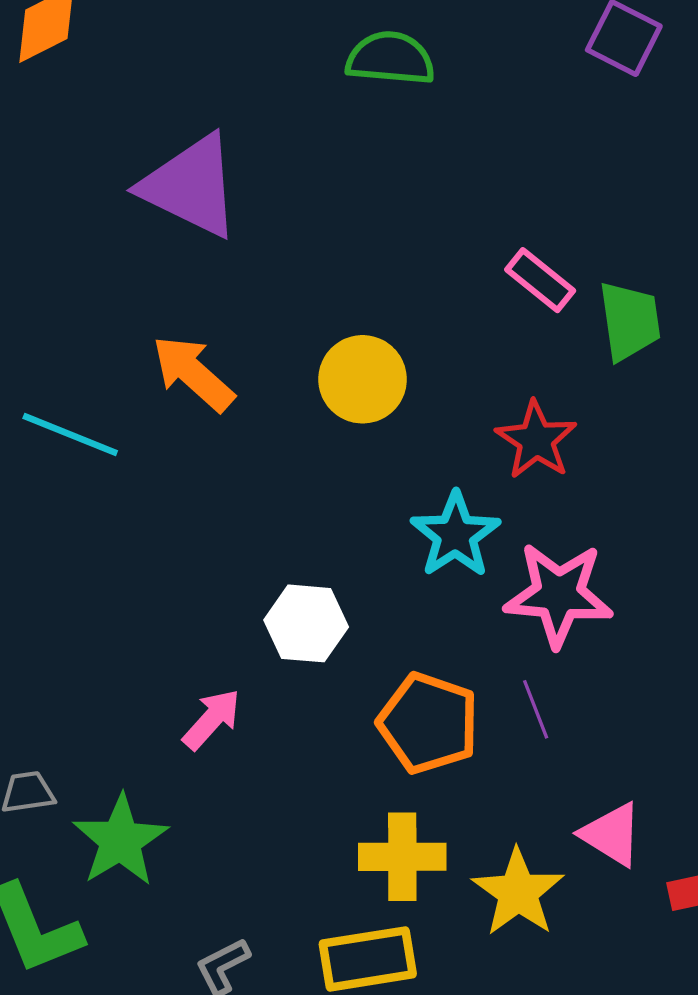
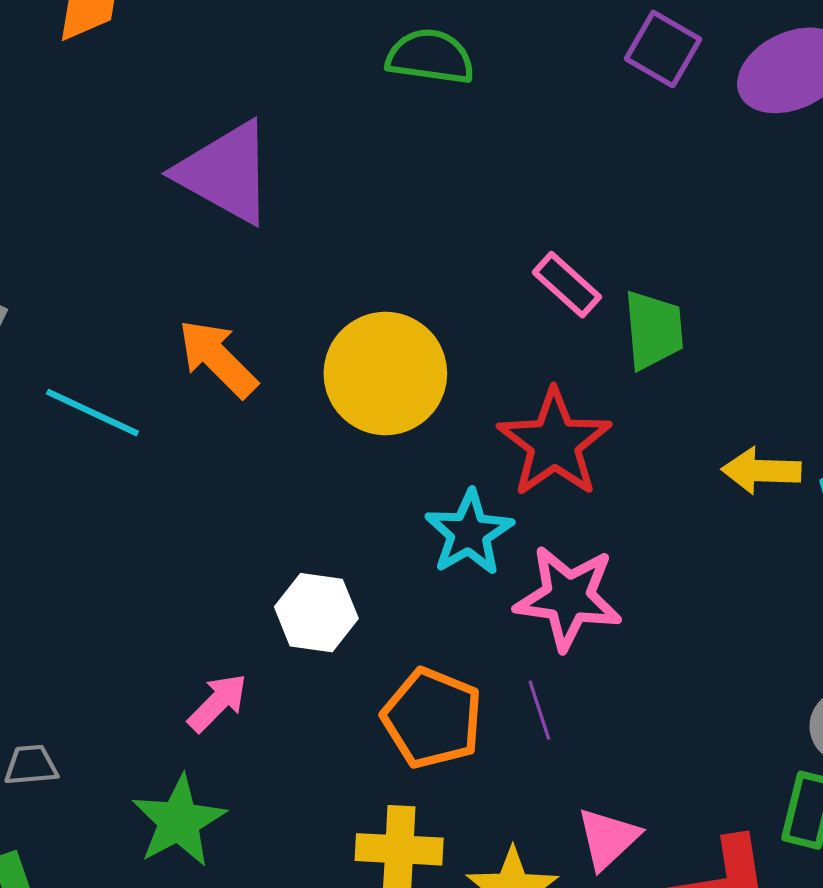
yellow circle: (363, 379) -> (385, 373), size x1.4
red star: (536, 440) -> (554, 443), size x1.4
pink triangle: (612, 834) -> (608, 838), turned 42
green star: (120, 840) -> (179, 821), moved

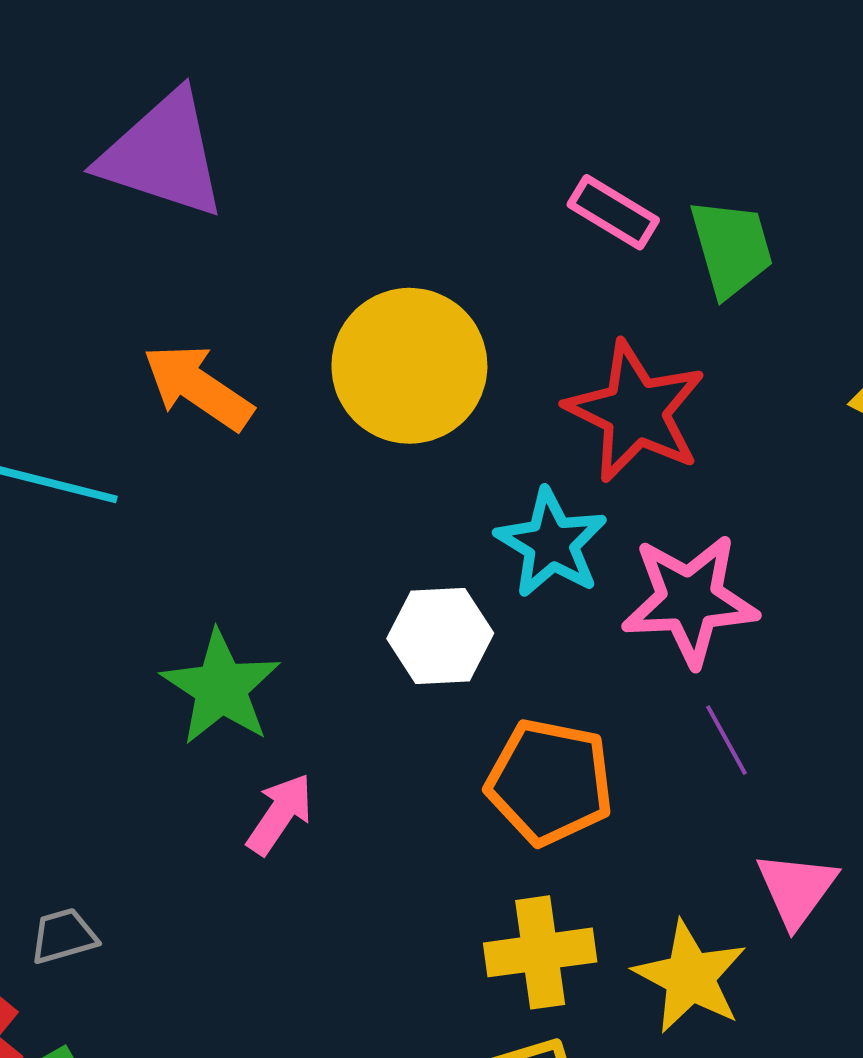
white hexagon: (316, 613) -> (440, 636), moved
purple line: (539, 710) -> (726, 740), moved
green star: (179, 821) -> (221, 688), moved

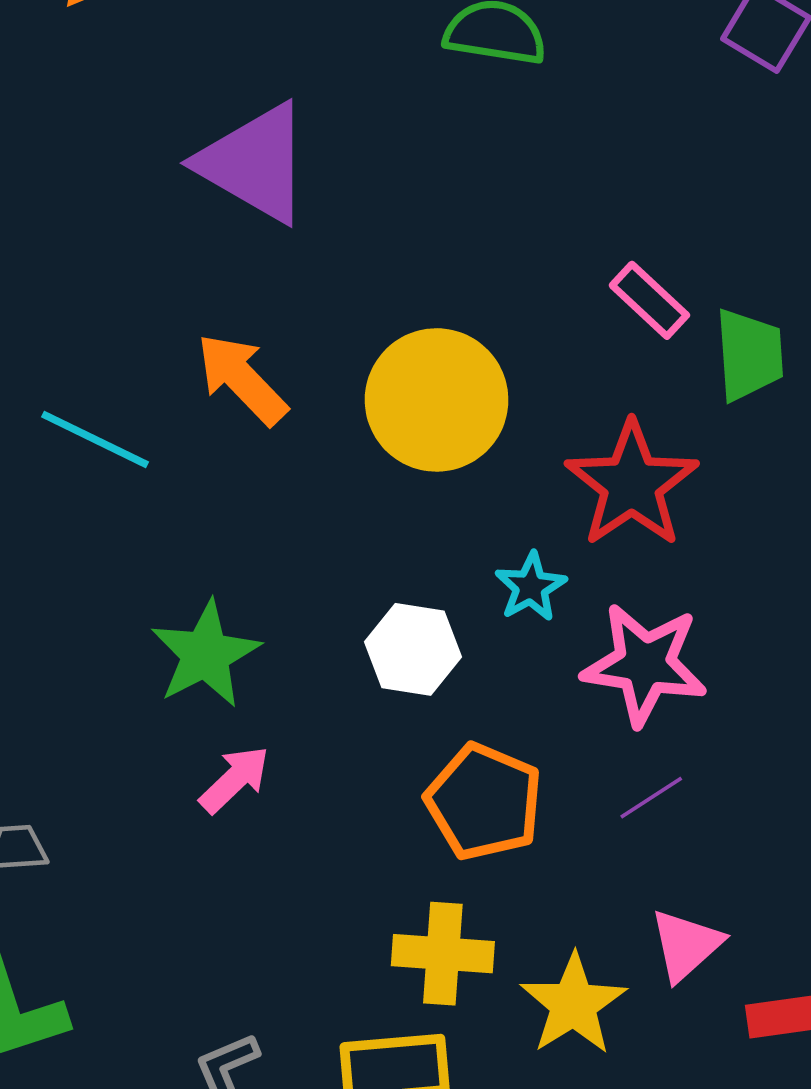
cyan star: (551, 543) -> (531, 587), size x0.7
purple line: (726, 740) -> (651, 798), turned 74

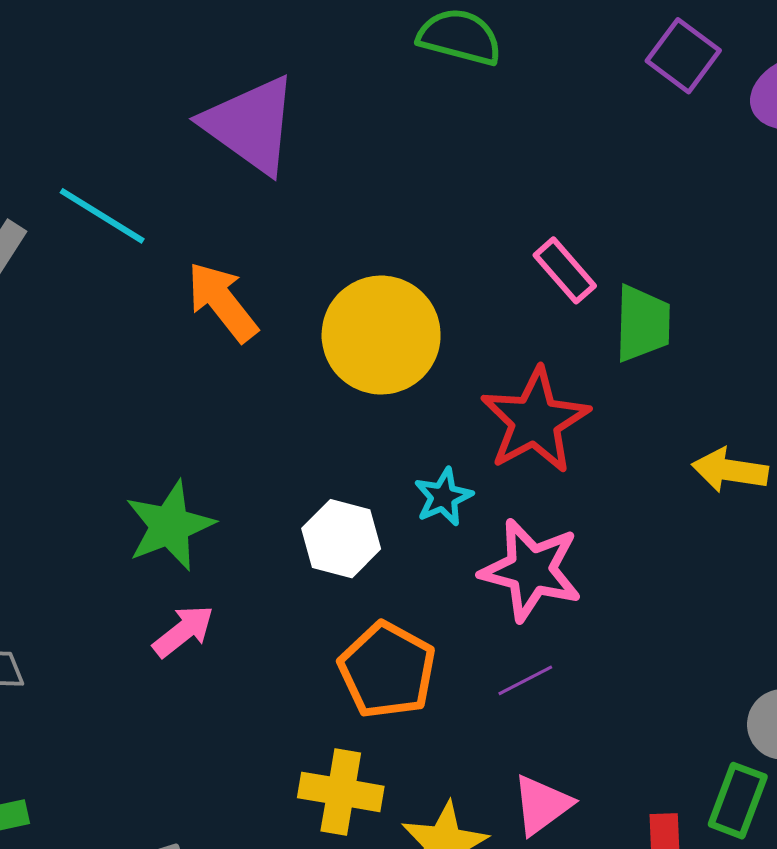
cyan line: (95, 439) -> (102, 216), moved

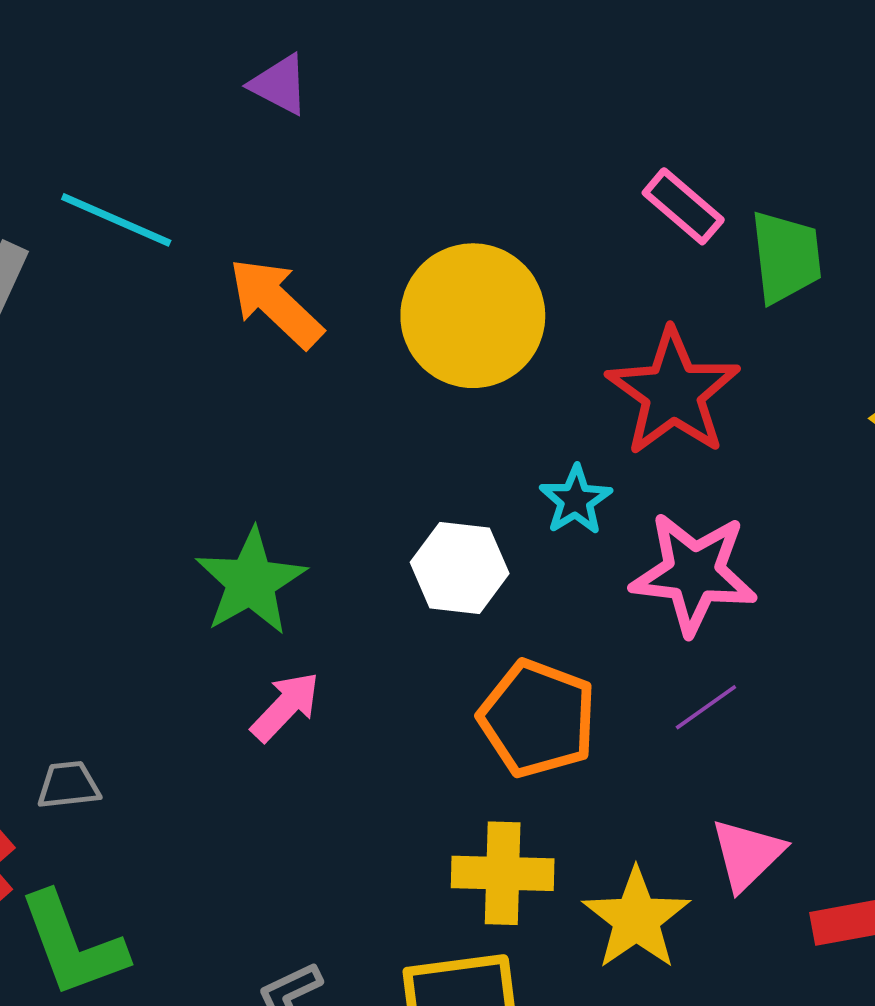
purple triangle: (251, 125) -> (279, 85), size x0.5

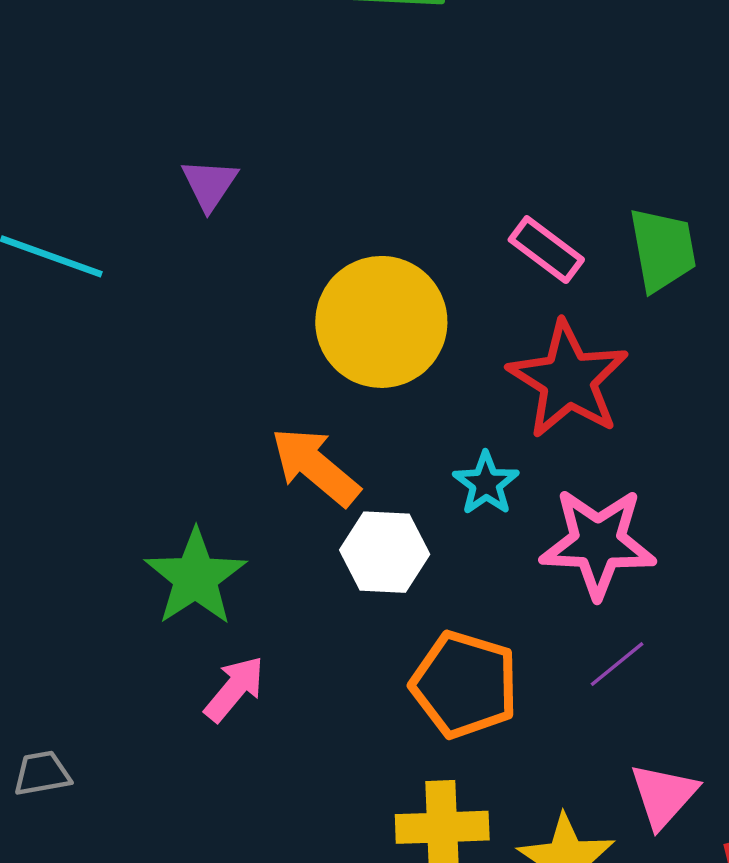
purple triangle: (279, 85) -> (209, 184), moved, turned 40
pink rectangle: (683, 206) -> (546, 250), moved
orange arrow: (276, 303) -> (315, 467), moved

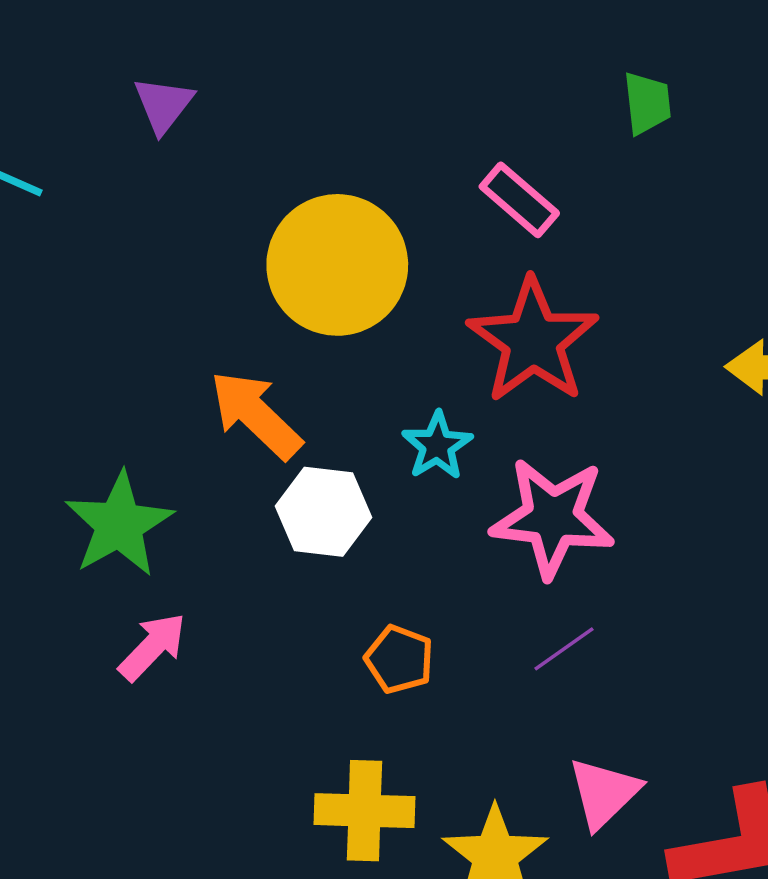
green trapezoid: (663, 250) -> (647, 103), moved, size x0.7
orange pentagon: (465, 684) -> (399, 659), size x0.6

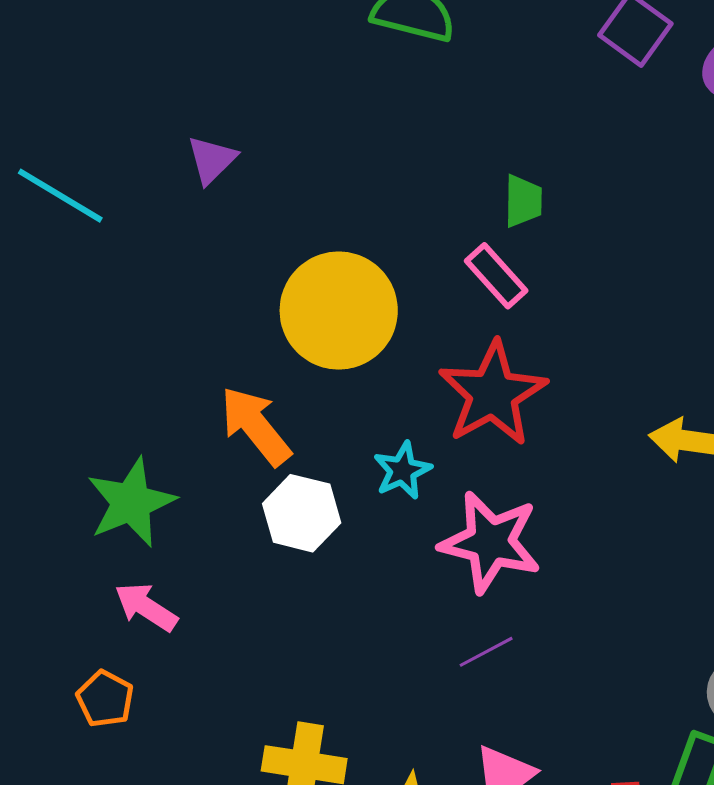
green trapezoid: (647, 103) -> (523, 201), moved
pink arrow: (152, 647) -> (146, 607), turned -108
orange pentagon: (399, 659) -> (105, 699), moved

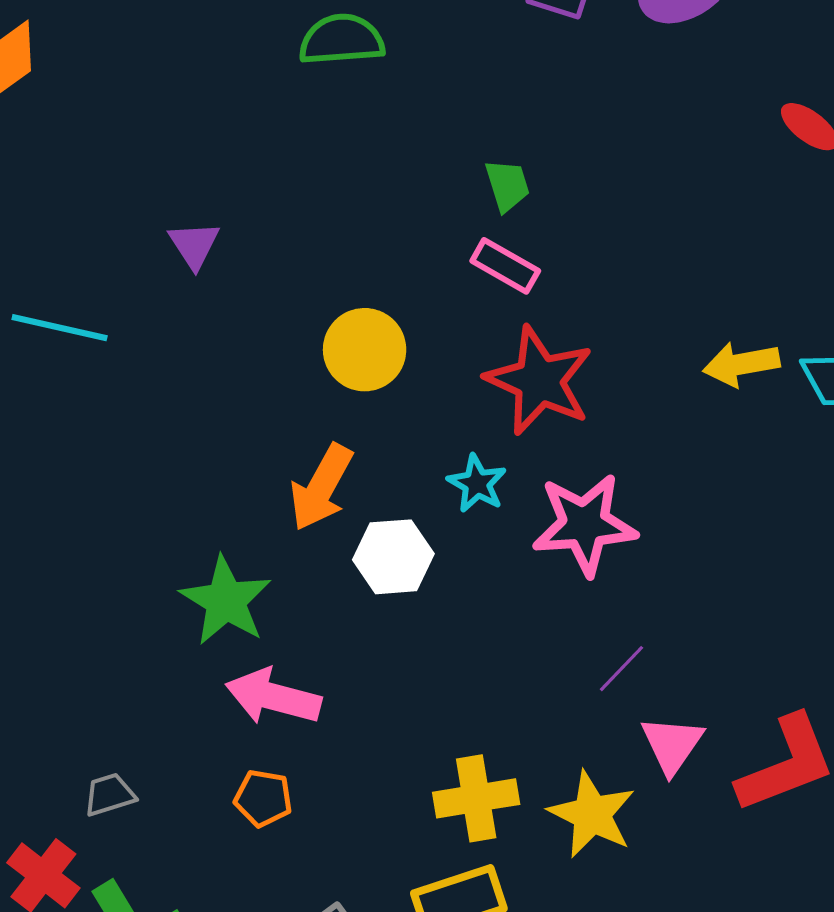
yellow circle: (339, 311) -> (365, 350), size x0.7
orange arrow: (256, 426) -> (321, 487), turned -94
pink arrow: (146, 607) -> (273, 697), size x1.4
purple line: (486, 652) -> (621, 669), moved

